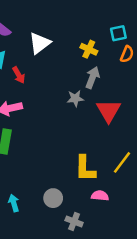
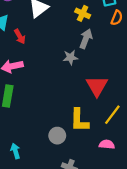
red triangle: (109, 111) -> (97, 86), moved
pink semicircle: (100, 196) -> (107, 144), moved
gray circle: (53, 198) -> (57, 136), moved

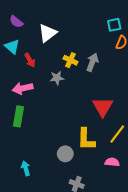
yellow cross: (83, 13) -> (70, 60), moved
gray star: (70, 57) -> (57, 78), moved

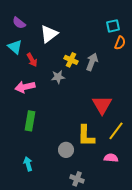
green rectangle: (18, 116) -> (30, 121), moved

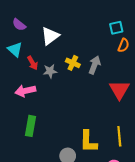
gray star: (58, 77) -> (50, 71), moved
red triangle: (102, 105) -> (119, 90), moved
yellow line: (116, 131) -> (119, 136), turned -42

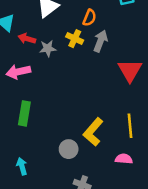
orange semicircle: (123, 45) -> (89, 18), moved
red arrow: (33, 63) -> (27, 39), turned 136
yellow L-shape: (88, 141) -> (93, 132), turned 40

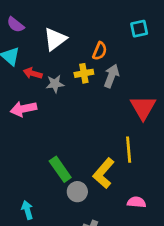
yellow cross: (75, 39) -> (84, 73), turned -35
green rectangle: (24, 113) -> (60, 169), moved, turned -45
yellow line: (130, 126) -> (129, 150), moved

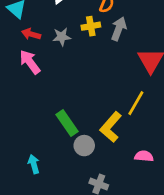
red arrow: (33, 73) -> (31, 34), moved
pink arrow: (23, 109) -> (30, 62), turned 65
yellow line: (129, 150) -> (136, 103), turned 35

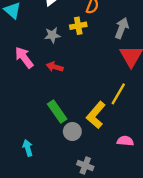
gray arrow: (119, 29) -> (122, 28), moved
red arrow: (31, 34) -> (55, 67), moved

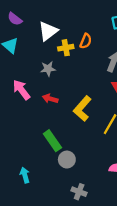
yellow cross: (78, 26) -> (66, 48), moved
yellow L-shape: (96, 115) -> (82, 109), moved

